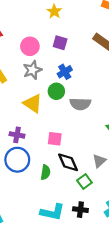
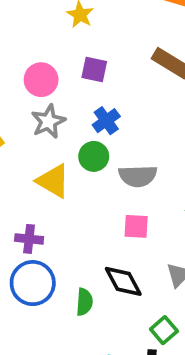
pink square: (55, 139) -> (136, 226), moved
green square: (84, 182) -> (164, 330), moved

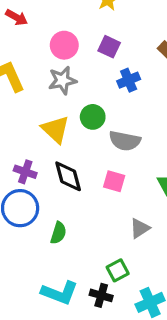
blue cross: (106, 121) -> (129, 80), moved
black diamond: (123, 281) -> (68, 176), moved

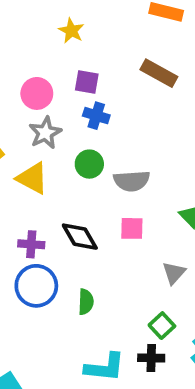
blue cross: (129, 80) -> (96, 116), moved, turned -35
yellow triangle: (55, 129) -> (32, 178), moved

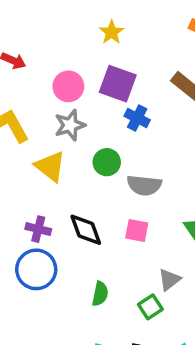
purple square: (87, 82) -> (118, 84), size x1.5
blue cross: (96, 116) -> (137, 118), moved
green semicircle: (86, 302) -> (100, 294), moved
green square: (162, 326) -> (150, 307), moved

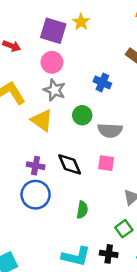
purple square: (118, 84) -> (53, 31), moved
gray star: (70, 125) -> (54, 90), turned -30
green square: (150, 307) -> (124, 229), moved

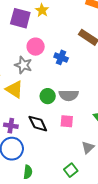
pink circle: (52, 62) -> (36, 47), moved
green circle: (82, 115) -> (48, 96), moved
green semicircle: (82, 210) -> (28, 172), moved
green square: (124, 229) -> (71, 170), moved

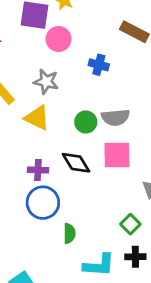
pink circle: (36, 47) -> (59, 39), moved
pink square: (67, 121) -> (117, 155), size x1.5

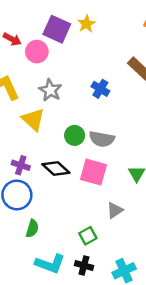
pink circle: (59, 39) -> (37, 52), moved
black diamond: (76, 163) -> (56, 168), turned -32

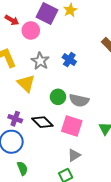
blue cross: (100, 89) -> (69, 60), moved
gray triangle: (115, 210) -> (74, 155), moved
green semicircle: (32, 229) -> (22, 168), turned -40

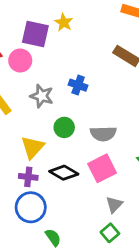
yellow triangle: (26, 83) -> (33, 147), moved, turned 42
green circle: (58, 97) -> (64, 127), moved
pink square: (72, 126) -> (102, 168), turned -30

